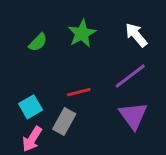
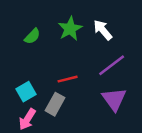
white arrow: (136, 35) -> (103, 30), moved

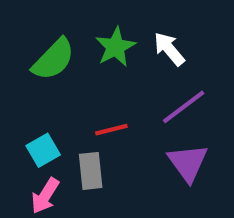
green semicircle: (32, 36) -> (53, 59), size x1.6
gray rectangle: (55, 104) -> (91, 171), turned -35

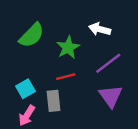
green star: (115, 47) -> (68, 47), moved
white arrow: (169, 49) -> (100, 29), turned -35

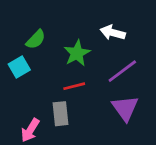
green semicircle: (32, 35) -> (36, 39), size x0.7
cyan square: (26, 89) -> (19, 67), moved

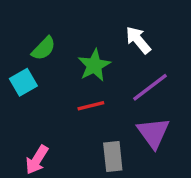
white arrow: (113, 33) -> (138, 40), turned 35
gray rectangle: (60, 114) -> (113, 156), moved

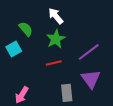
white arrow: (138, 40) -> (56, 16), moved
green semicircle: (44, 48) -> (26, 29), turned -84

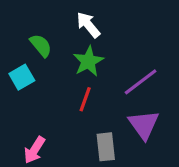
red line: (54, 63) -> (85, 99), turned -56

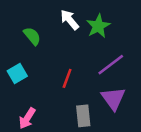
green star: (88, 61) -> (98, 26), moved
cyan square: (22, 77) -> (17, 73), moved

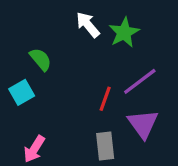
green semicircle: (32, 36) -> (41, 59), moved
red line: (67, 78) -> (105, 99), moved

